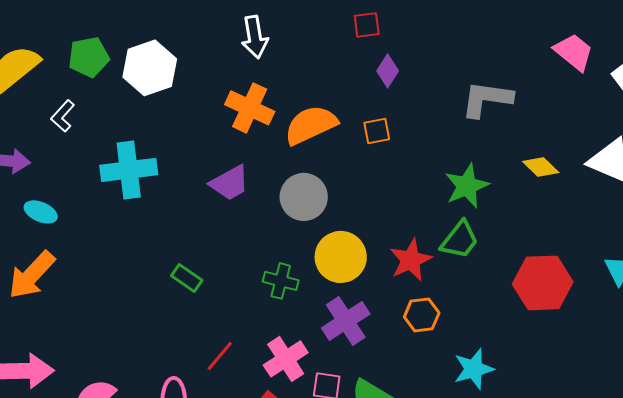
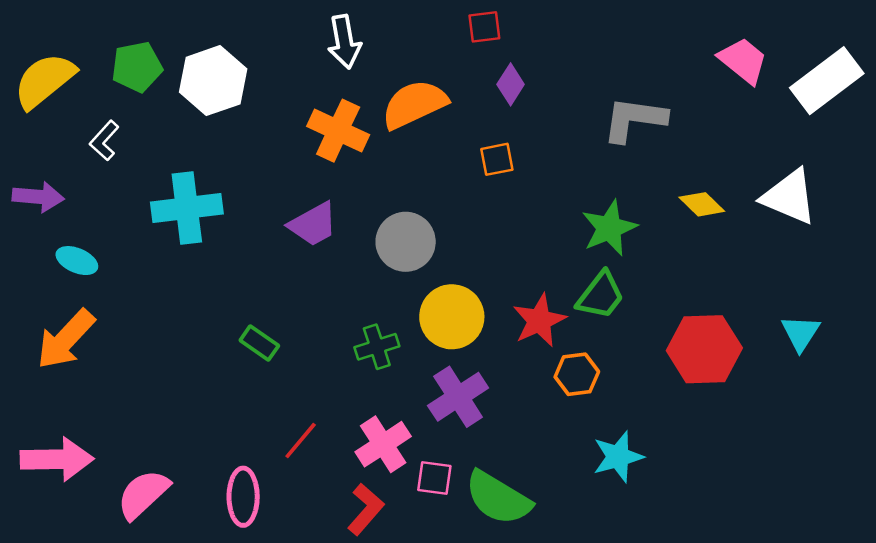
orange semicircle: (311, 125) -> (414, 104), moved
green cross: (281, 281) -> (377, 347), turned -32
orange hexagon: (422, 315) -> (577, 374), moved

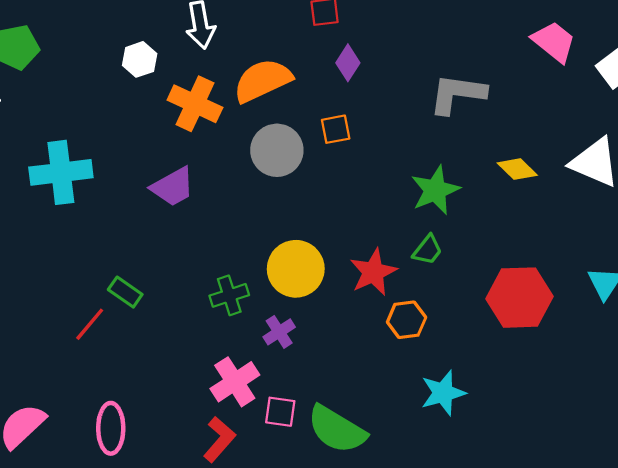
white hexagon: (213, 81) -> (140, 59), moved, size x0.6
gray circle: (406, 242) -> (277, 150), moved
green trapezoid: (601, 296) -> (428, 250), size x0.7
purple cross: (458, 397) -> (279, 332), moved, size x0.6
red line: (301, 440) -> (90, 324), moved

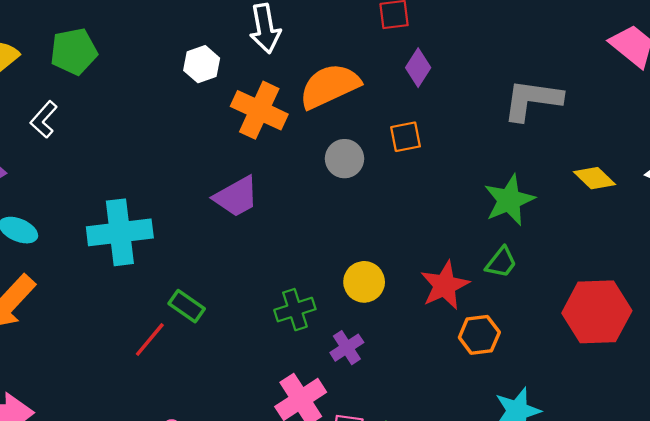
gray circle: (277, 150) -> (345, 159), size x0.7
cyan cross: (61, 172) -> (120, 232), moved
yellow circle: (296, 269) -> (364, 282), size x0.7

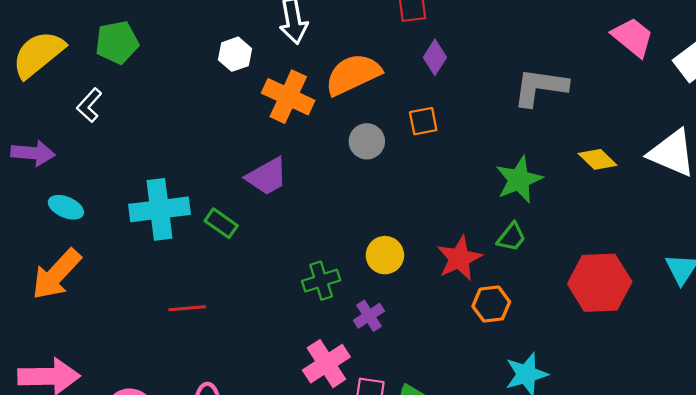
green rectangle: (187, 306) -> (221, 223), moved
red line: (150, 339) -> (187, 308), turned 45

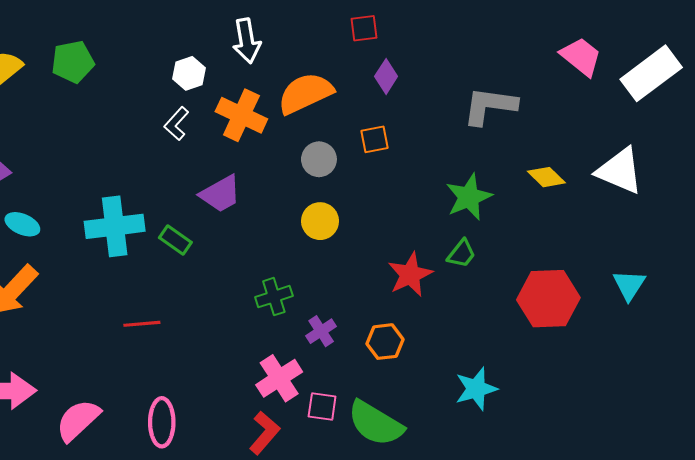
white L-shape: (89, 105) -> (176, 124), moved
yellow circle: (385, 255) -> (320, 221), moved
orange hexagon: (491, 304) -> (385, 342), moved

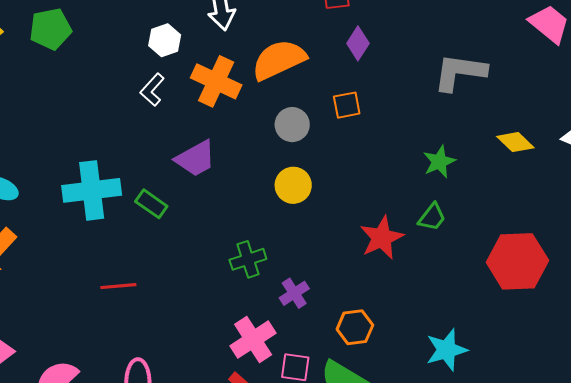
green star: (469, 197) -> (439, 162), size x0.7
orange hexagon: (385, 342) -> (355, 327), moved

